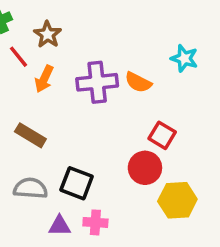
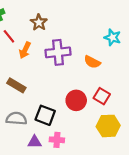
brown star: (48, 34) -> (39, 22), moved
orange semicircle: (138, 82) -> (92, 62), moved
red square: (162, 135) -> (102, 96), moved
red circle: (145, 168) -> (76, 100), moved

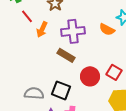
orange semicircle: (92, 62) -> (107, 29), moved
brown rectangle: (16, 85) -> (66, 55), moved

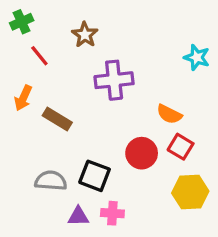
orange arrow: (42, 29) -> (23, 98), moved
orange semicircle: (107, 29) -> (169, 114), moved
brown rectangle: (66, 55) -> (57, 119), moved

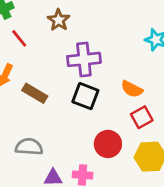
red square: (181, 147) -> (142, 117), turned 30
red circle: (142, 153) -> (108, 144), moved
black square: (95, 176) -> (85, 96), moved

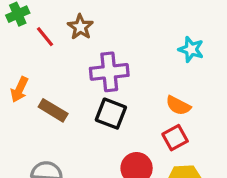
red line: (19, 38) -> (45, 37), moved
orange semicircle: (132, 89) -> (178, 106), moved

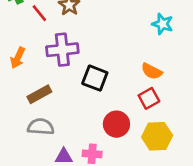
purple cross: (109, 72) -> (62, 50), moved
brown rectangle: (53, 110) -> (39, 94), moved, turned -60

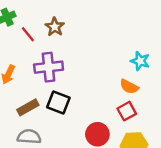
cyan star: (162, 24) -> (140, 61), moved
black square: (95, 78) -> (58, 103), moved

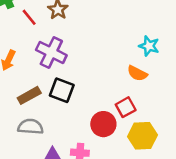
purple cross: (49, 67) -> (51, 52), turned 32
red square: (127, 111) -> (126, 107), moved

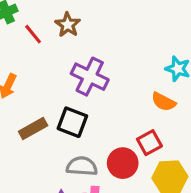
purple cross: (51, 52) -> (90, 77), moved
gray semicircle: (30, 127) -> (82, 166), moved

